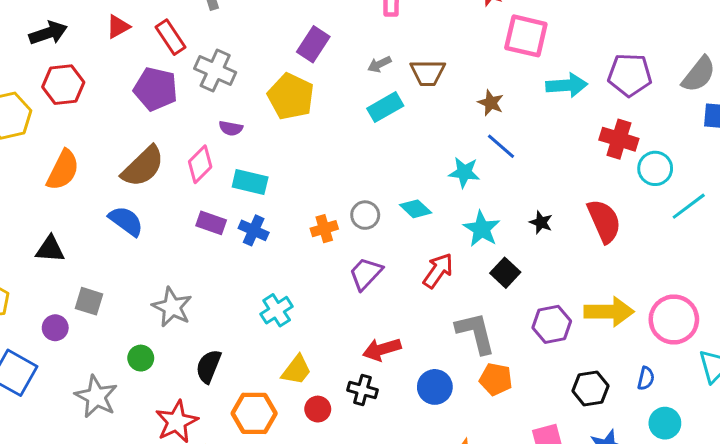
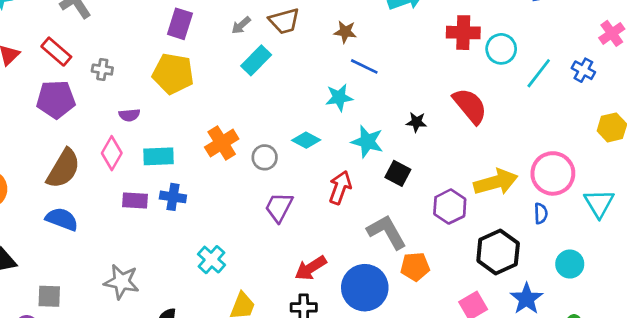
gray cross: (215, 71) -> (102, 70), size x0.6
orange cross: (324, 229) -> (222, 143), moved, size x1.4
blue semicircle: (646, 378) -> (541, 213), moved
blue circle: (435, 387) -> (365, 288), size x1.5
black hexagon: (590, 388) -> (498, 252), size x1.4

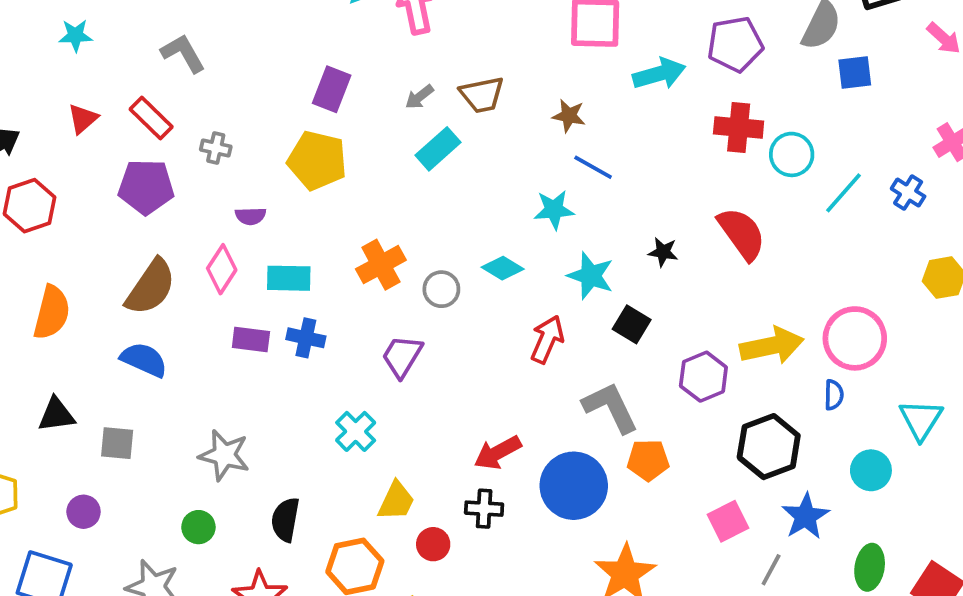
cyan triangle: (599, 203) -> (921, 420), moved
purple trapezoid: (279, 207) -> (402, 356), moved
gray square: (49, 296) -> (117, 443), moved

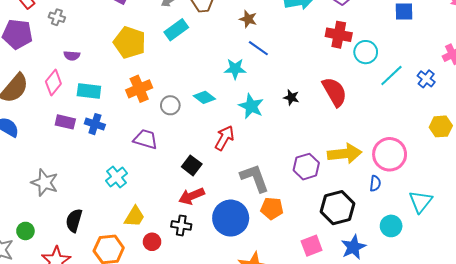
yellow pentagon: (317, 160) -> (130, 42), moved
black square: (632, 324) -> (192, 165), moved
purple trapezoid: (402, 356) -> (146, 139), turned 70
green circle: (198, 527) -> (25, 231), moved

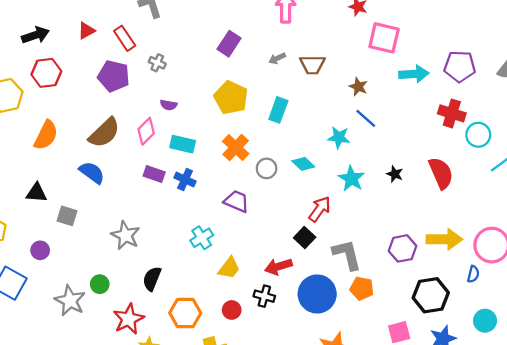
cyan rectangle: (176, 30) -> (278, 110), moved, turned -40
orange cross: (139, 89) -> (236, 148), turned -30
black square: (192, 165) -> (305, 237), moved
yellow trapezoid: (135, 217) -> (229, 268), moved

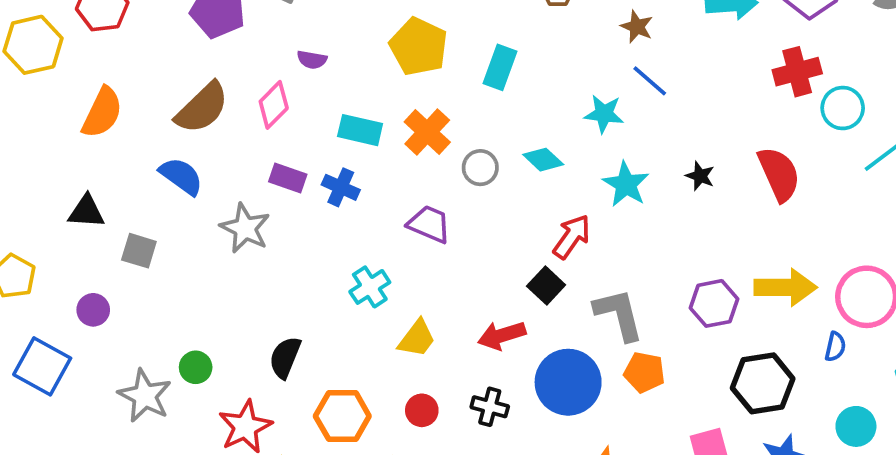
red cross: (452, 113) -> (797, 72), turned -32
cyan rectangle: (183, 144) -> (360, 130), moved
gray star: (125, 235) -> (245, 228), moved
black cross: (264, 296) -> (490, 407), moved

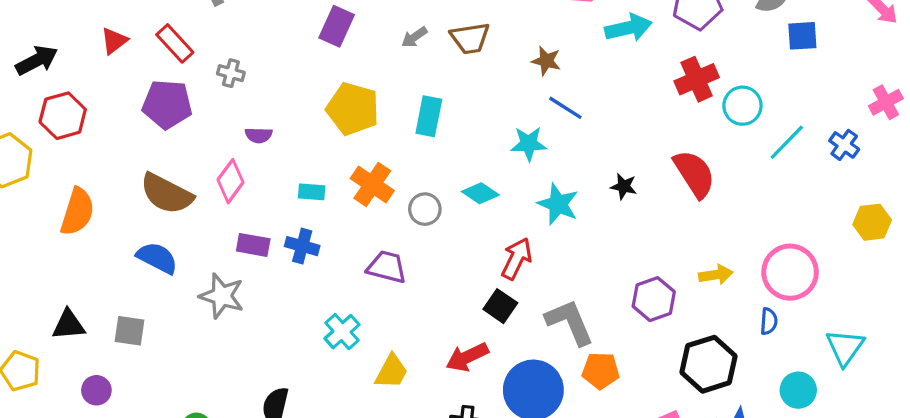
brown semicircle: (202, 108) -> (167, 194), turned 80
cyan rectangle: (360, 130) -> (312, 192), size x0.7
black triangle: (86, 211) -> (69, 325), moved
yellow arrow: (786, 287) -> (716, 275), size x0.6

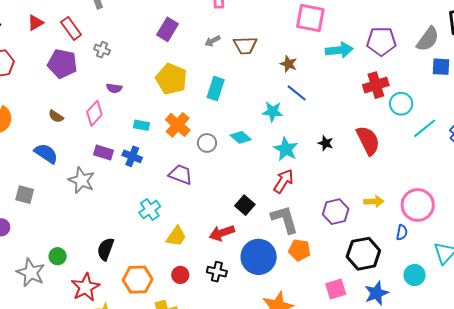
brown semicircle: (167, 194) -> (56, 116), size x0.5
red arrow: (517, 259) -> (283, 181), moved

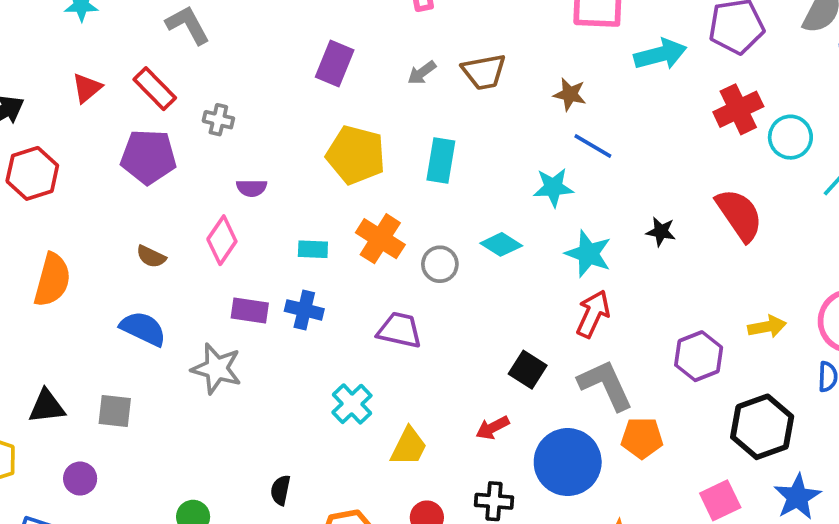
red arrow: (222, 233) -> (493, 428), size x0.7
black semicircle: (106, 249) -> (280, 490), size x0.7

